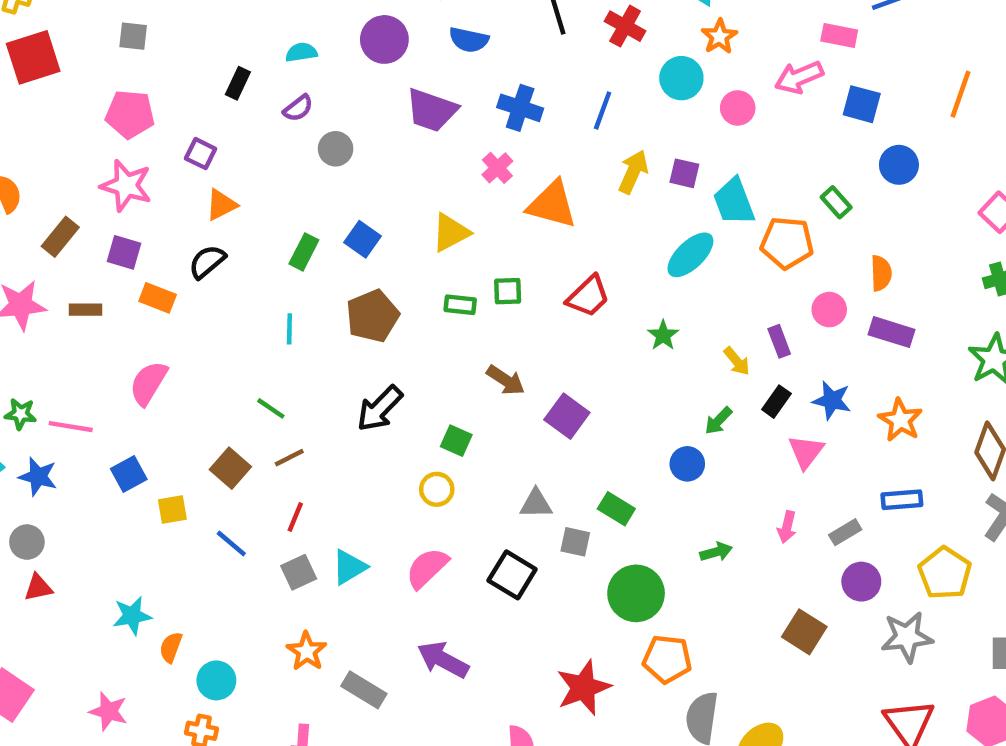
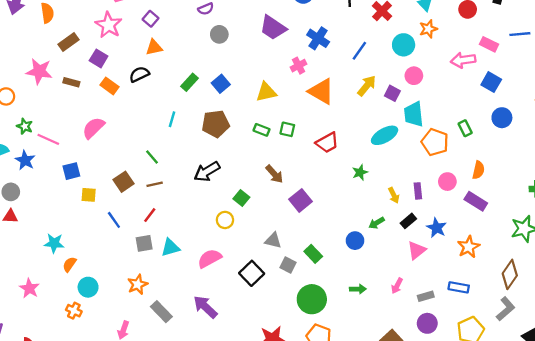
pink circle: (738, 108) -> (414, 76), moved

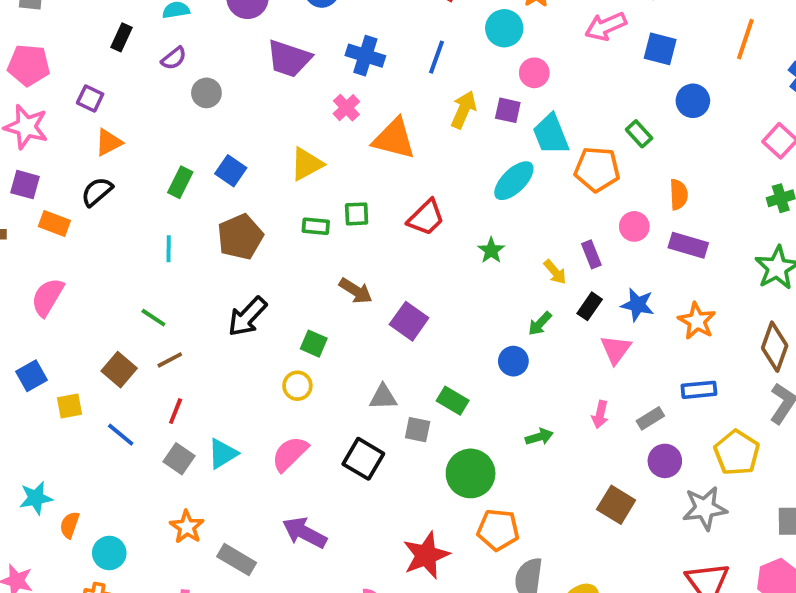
gray square: (144, 243) -> (179, 459), turned -30

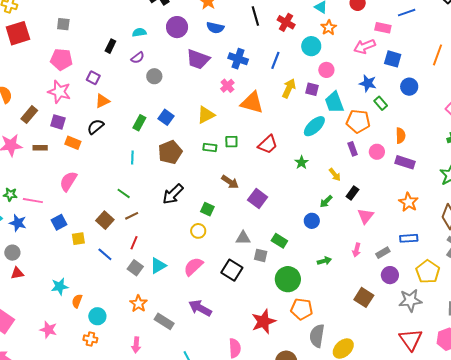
purple rectangle: (591, 254) -> (353, 149), moved
blue star: (637, 305) -> (368, 83), moved

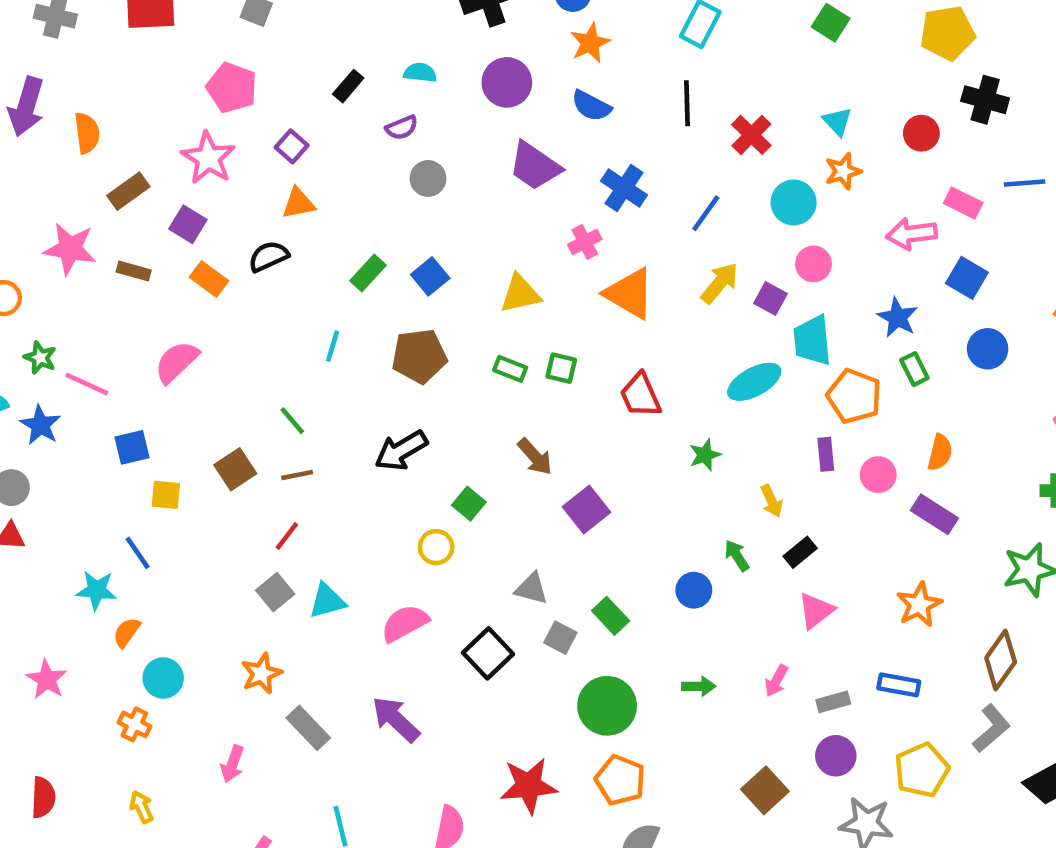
red trapezoid: (268, 144) -> (640, 395), turned 95
green arrow: (326, 201) -> (737, 556), turned 88
blue line: (105, 254) -> (138, 553), moved

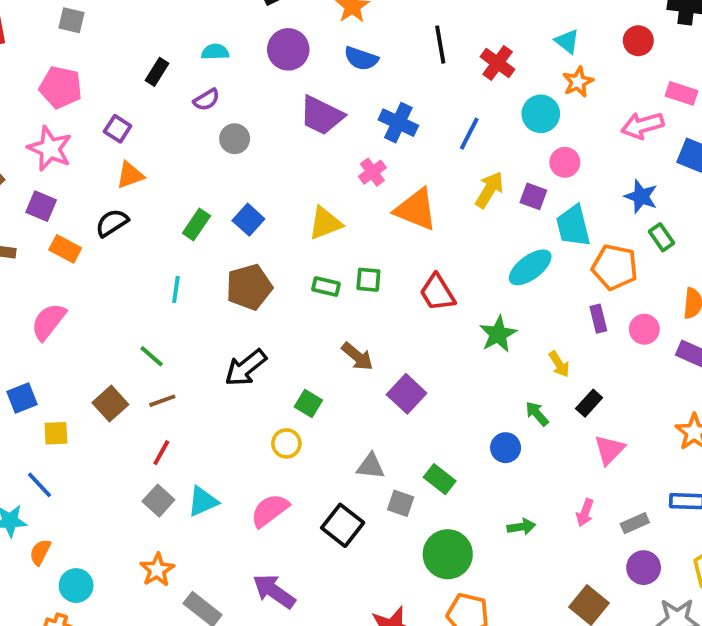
green star: (705, 455) -> (498, 334), size x1.4

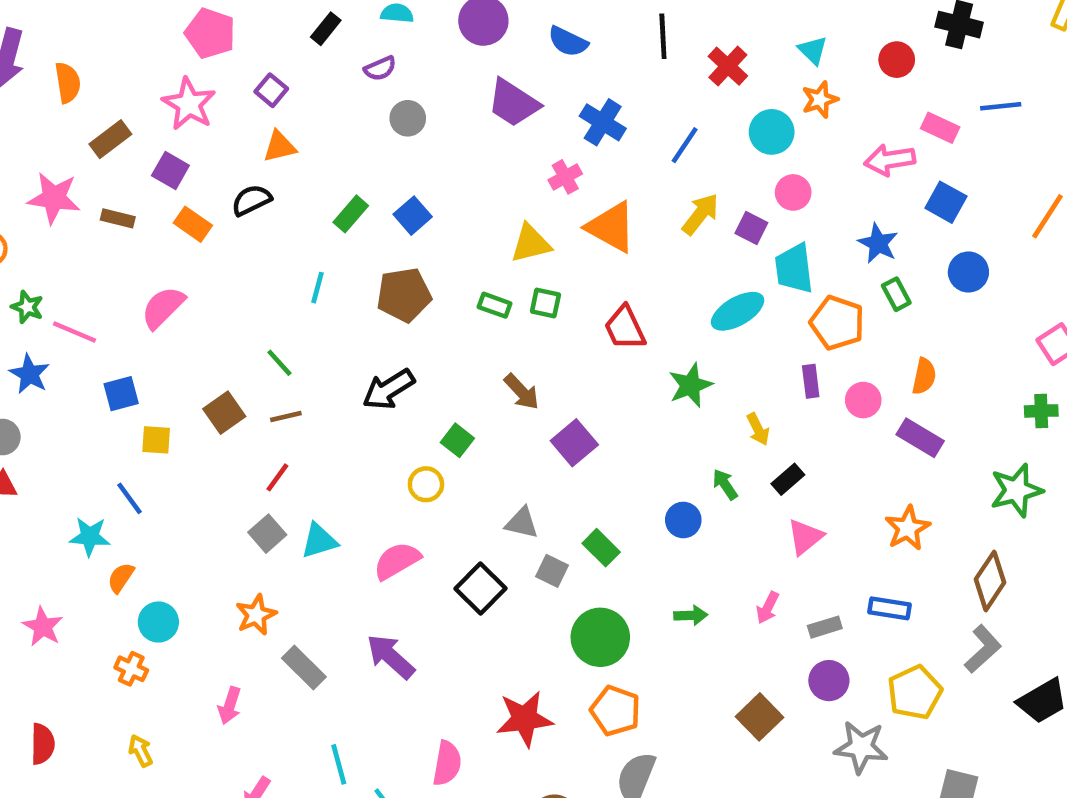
yellow triangle: (325, 223) -> (531, 243), moved

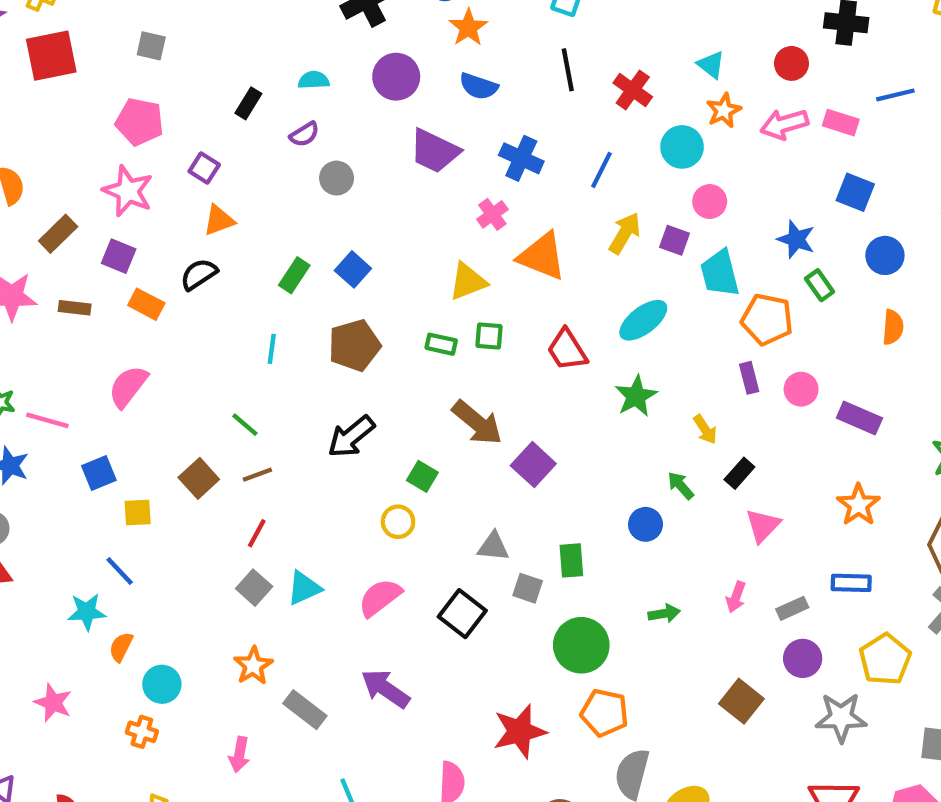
pink arrow: (890, 160) -> (784, 124), moved
cyan ellipse: (738, 311) -> (643, 320), moved
orange semicircle: (924, 376) -> (893, 327), moved
brown arrow: (522, 392) -> (477, 423), size x1.4
green rectangle: (601, 548) -> (571, 560), turned 48

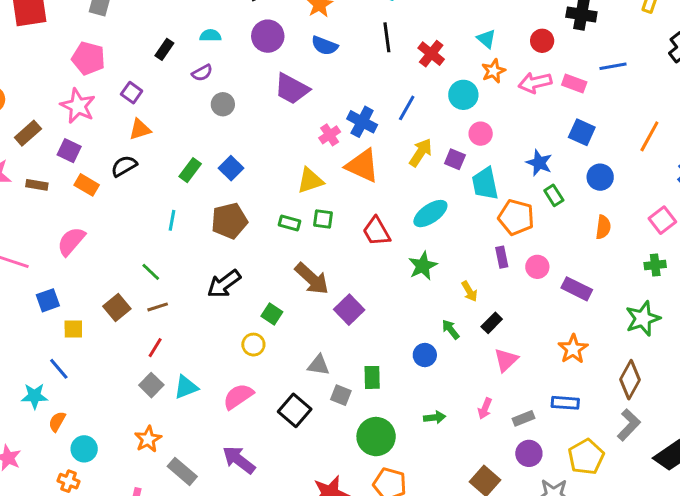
blue cross: (521, 158) -> (362, 122), moved

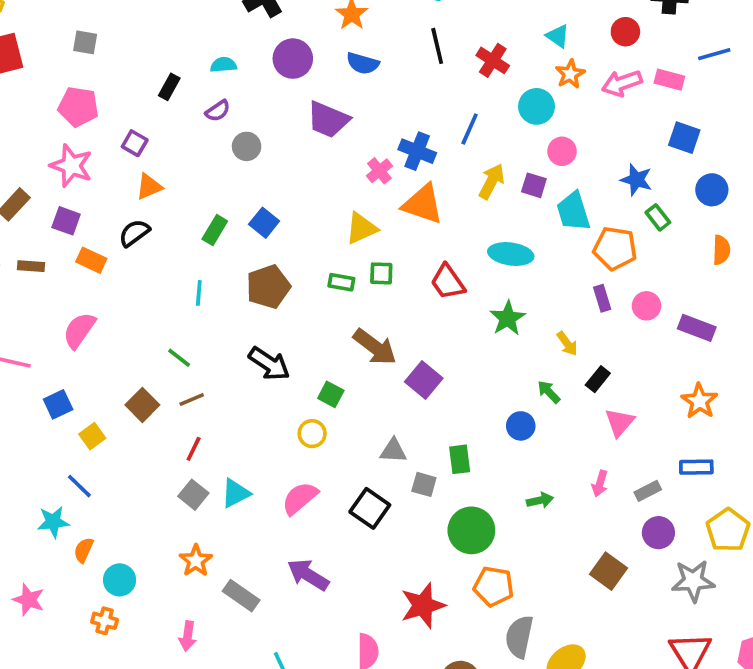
cyan ellipse: (430, 214) -> (511, 254), turned 48
black arrow: (224, 284) -> (269, 364), turned -104
yellow square: (73, 329) -> (92, 436), turned -30

